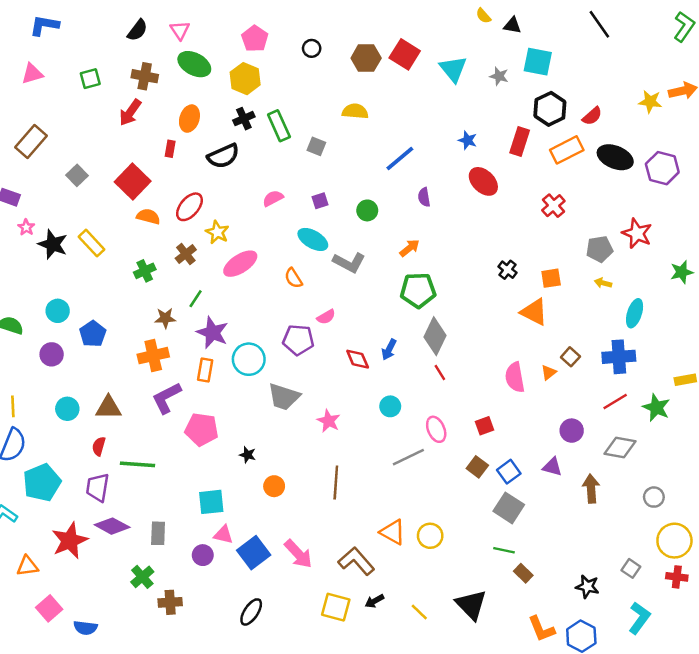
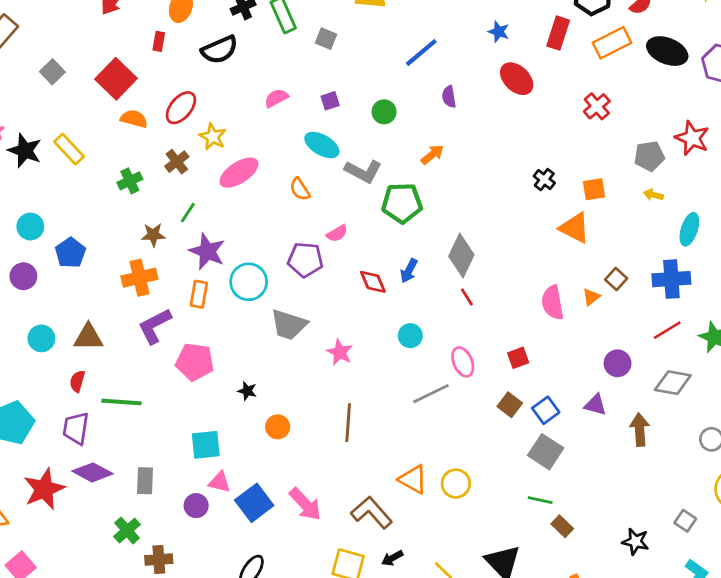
green pentagon: (418, 290) -> (402, 203), moved

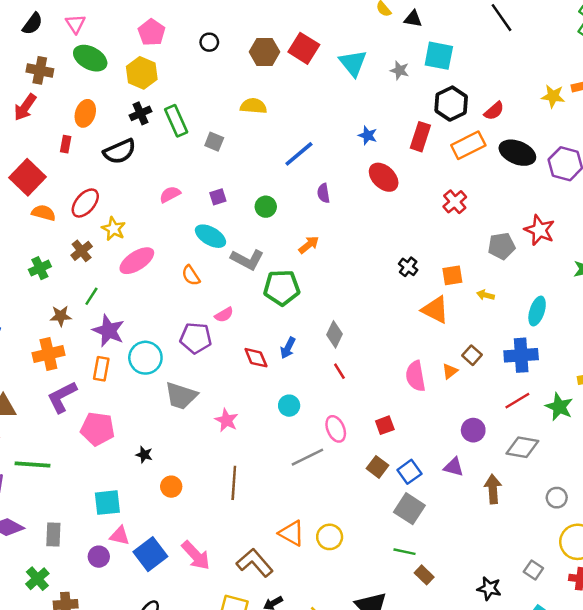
yellow arrow: (653, 195) -> (486, 295), moved
gray diamond: (461, 256) -> (334, 334), size x0.7

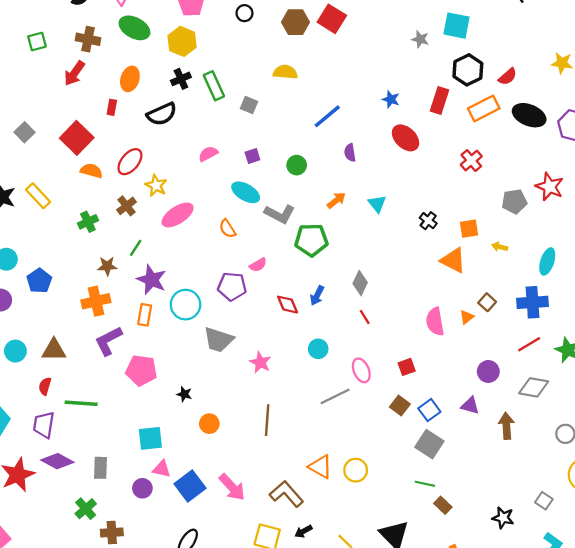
cyan triangle: (353, 63) -> (377, 204), moved, size x0.7

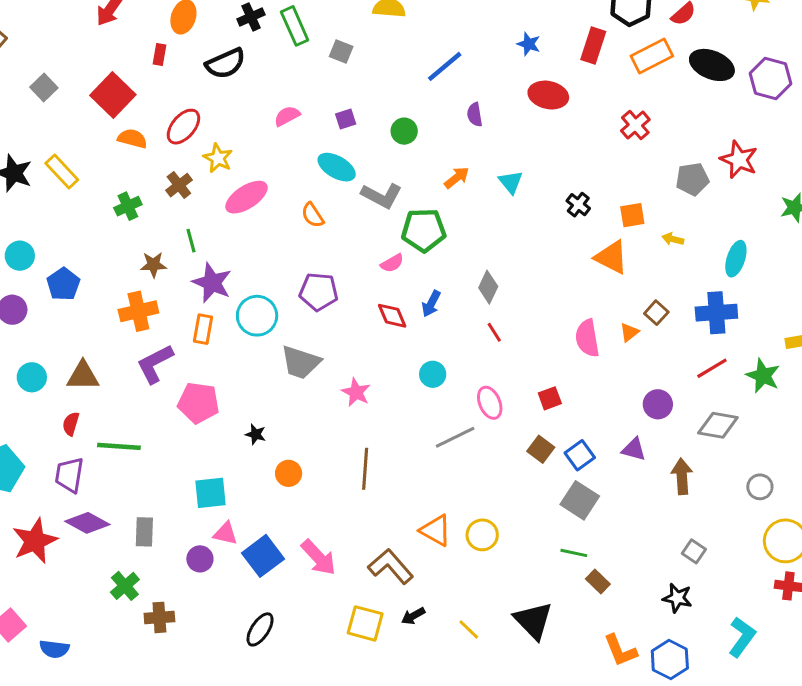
red ellipse: (406, 138) -> (548, 95), turned -32
green line: (136, 248) -> (191, 241), turned -48
pink semicircle: (258, 265) -> (392, 263), moved
gray square: (544, 501) -> (694, 551), moved

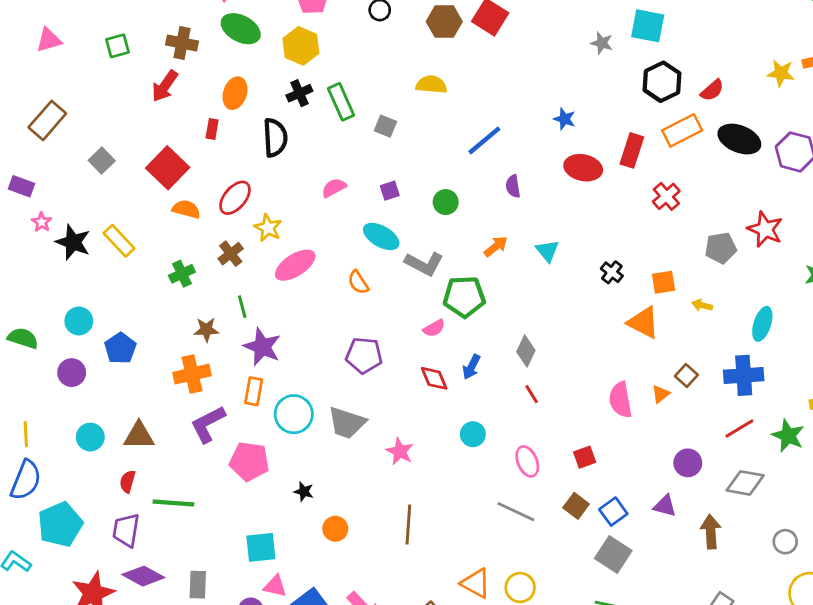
red rectangle: (593, 45) -> (632, 150), moved
black semicircle: (225, 63) -> (275, 138), turned -69
cyan circle: (257, 316) -> (294, 414), moved
gray line: (455, 437) -> (516, 512), moved, turned 51

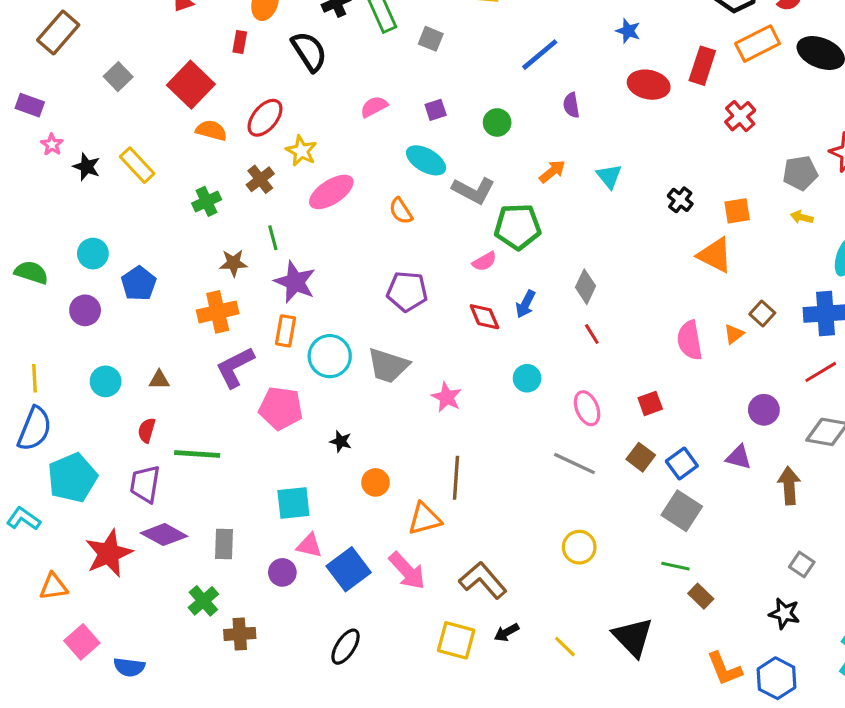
black semicircle: (275, 138) -> (309, 51), turned -30
black star: (73, 242) -> (87, 167), size x0.7
yellow arrow: (702, 305) -> (802, 217), moved
brown triangle: (139, 436) -> (159, 380), size x0.6
orange triangle: (476, 583) -> (424, 519), moved, turned -44

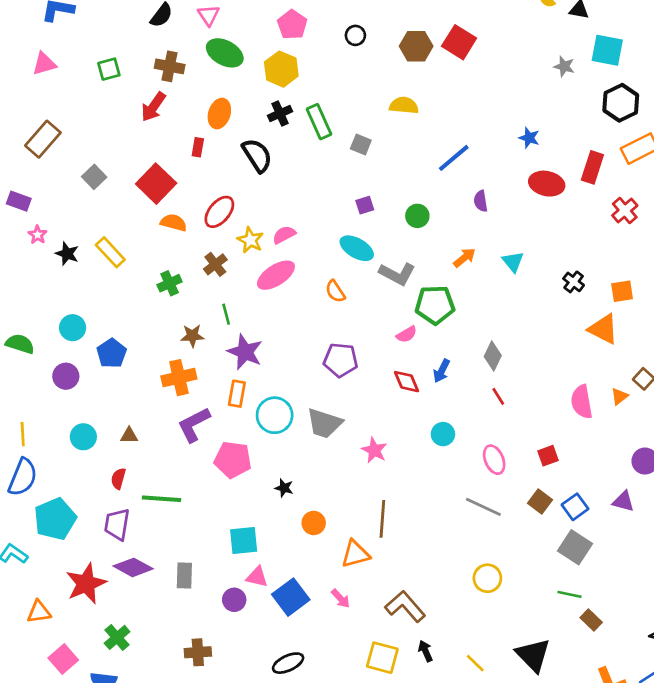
pink semicircle: (374, 107) -> (284, 235), moved
pink arrow: (407, 571) -> (341, 598), size x0.6
green cross: (203, 601) -> (117, 637), moved
black arrow: (507, 632) -> (425, 651), turned 95
black ellipse: (346, 647) -> (288, 663), turned 32

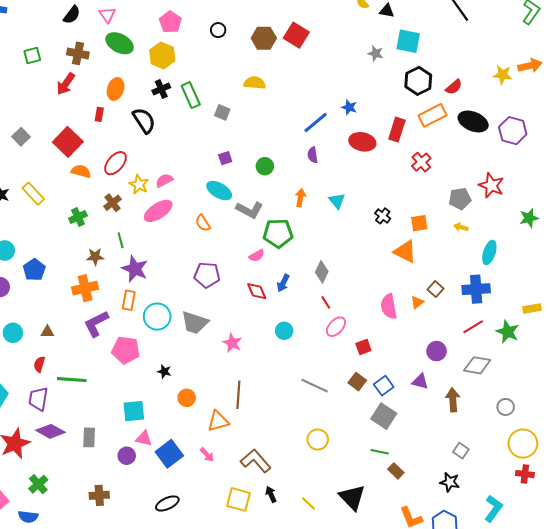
blue line: (454, 158) -> (316, 123), moved
orange arrow: (465, 258) -> (300, 198), turned -42
pink ellipse: (494, 460) -> (336, 327), moved, turned 65

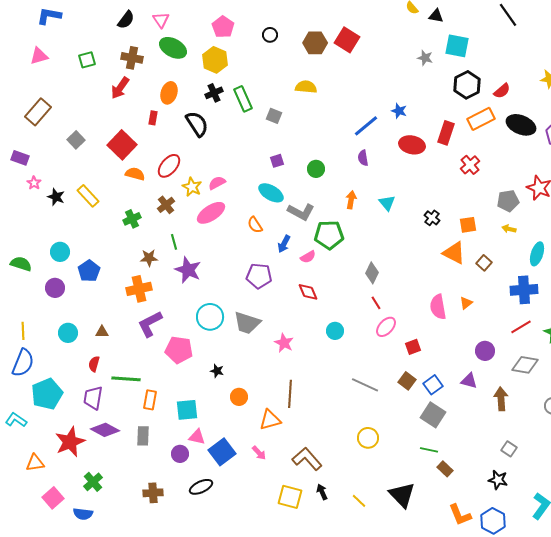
blue arrow: (283, 283) -> (284, 244), moved
brown square: (436, 289) -> (484, 263), moved
orange rectangle: (129, 300) -> (150, 400), moved
black ellipse: (167, 503) -> (201, 487), moved

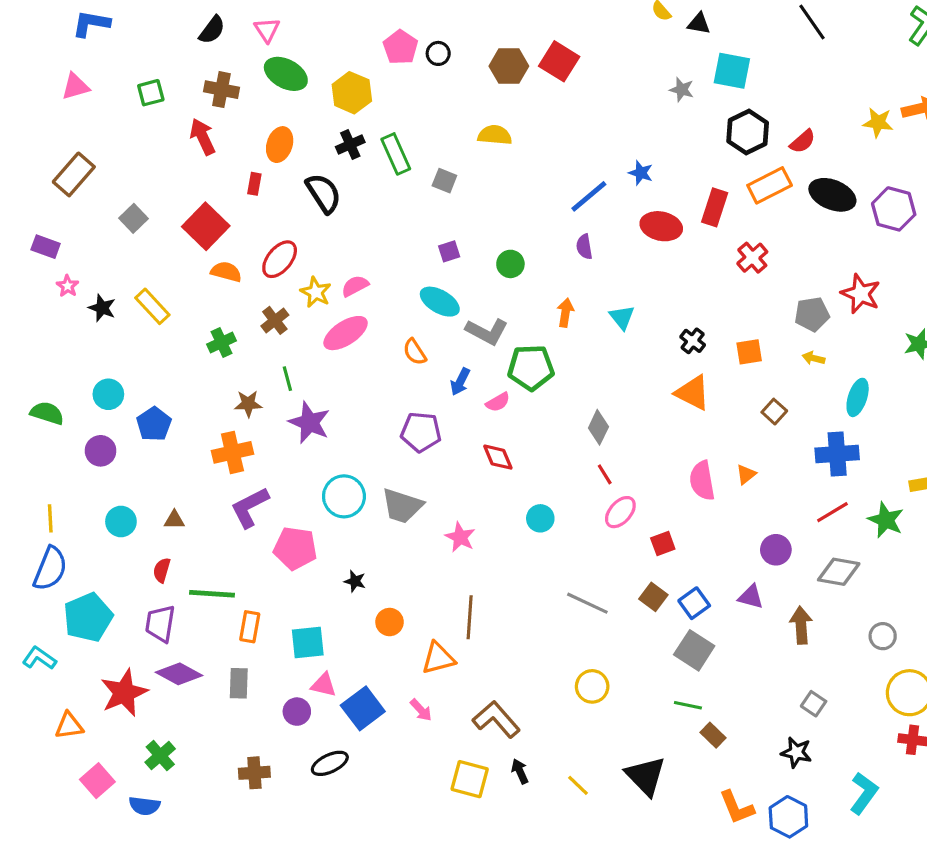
pink pentagon: (223, 27) -> (401, 47), moved
red arrow: (120, 88) -> (203, 137), turned 120
orange triangle: (454, 253) -> (693, 393), moved

